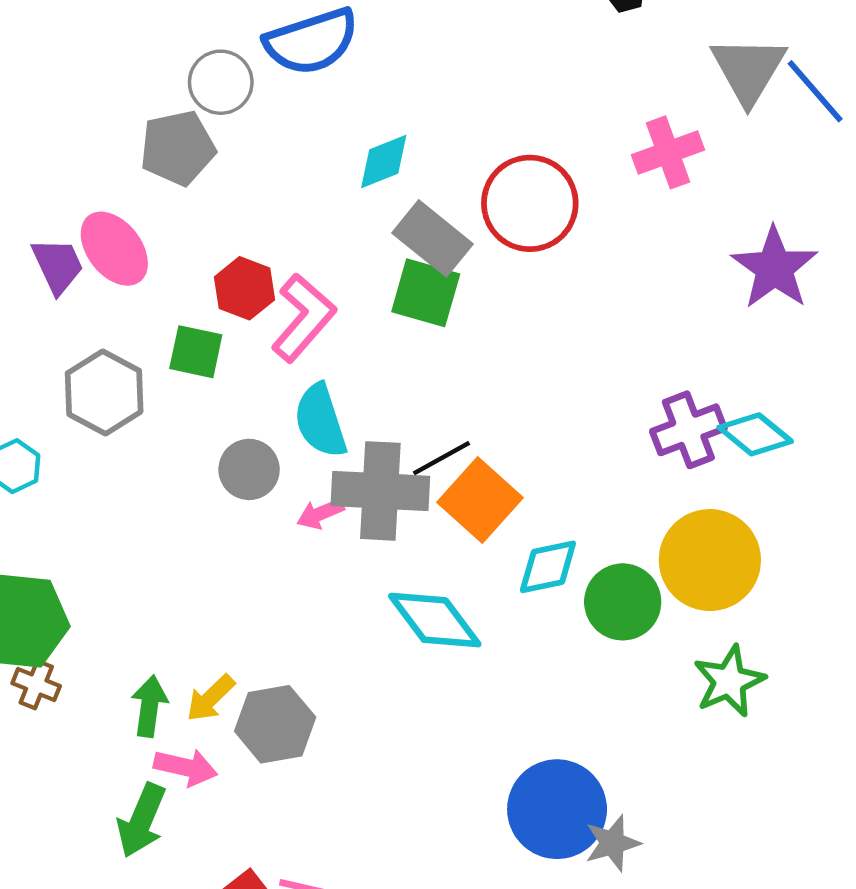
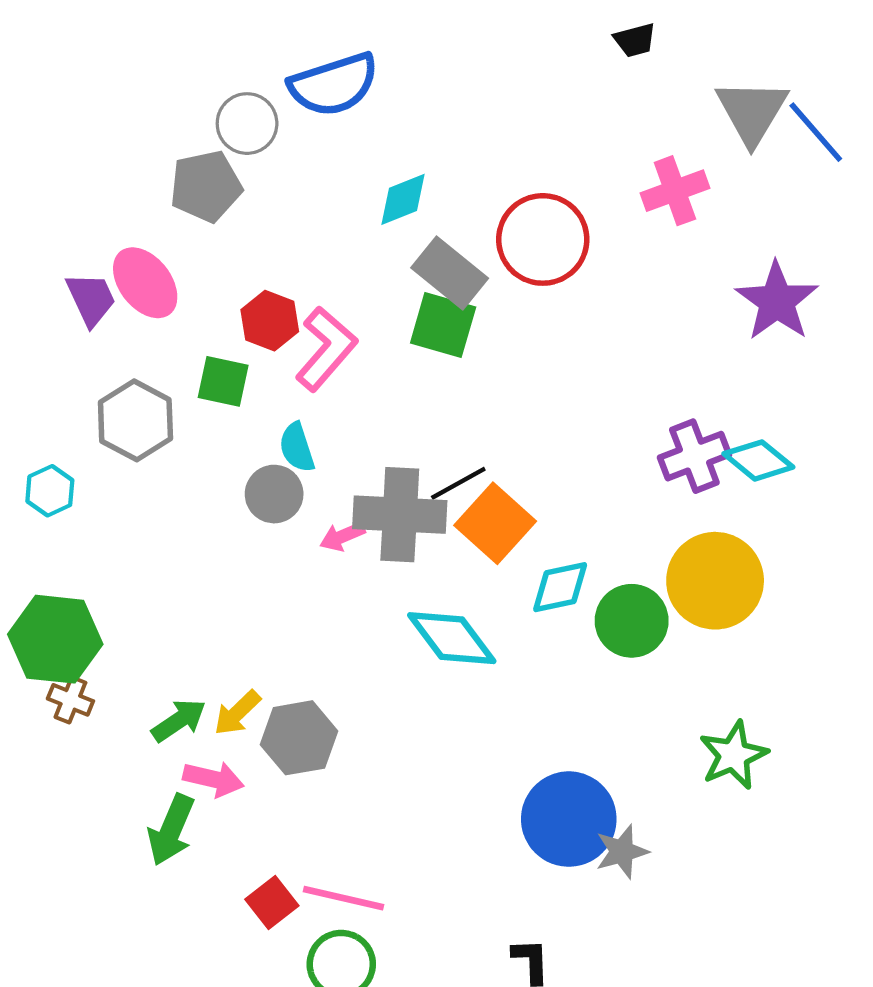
cyan semicircle: (320, 421) -> (297, 447), moved, size x0.7
green star: (729, 681) -> (733, 755), moved
green arrow: (149, 706) -> (179, 720), turned 48

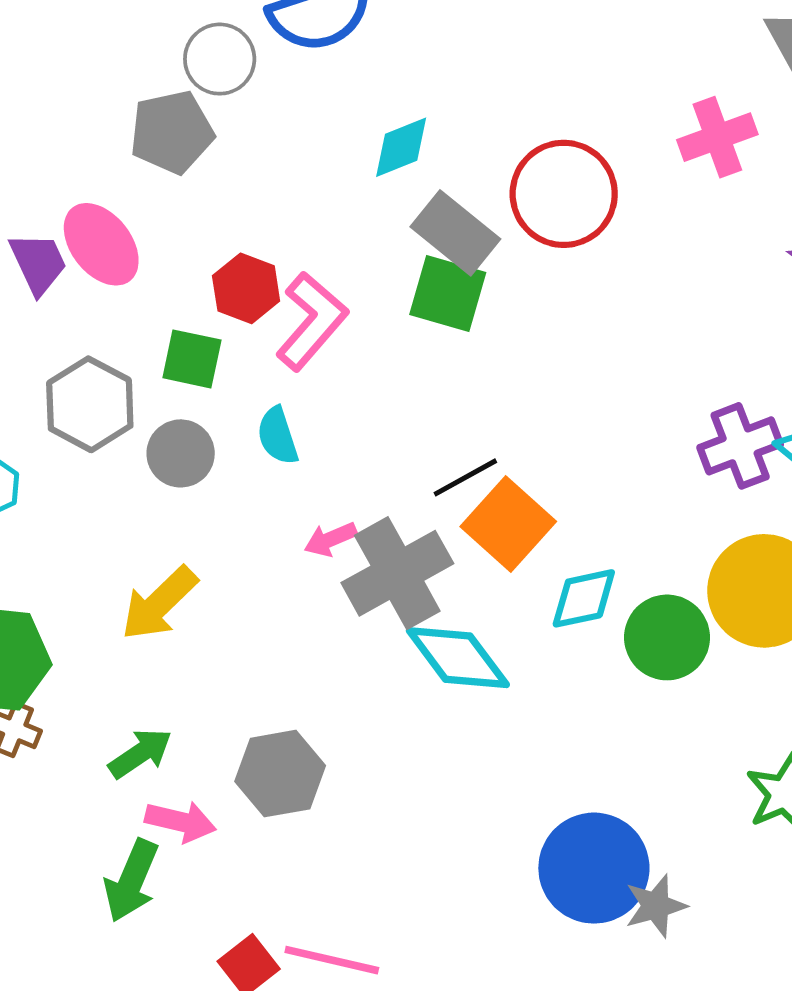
gray circle: (274, 494) -> (181, 453), moved
gray cross: (400, 515) -> (397, 573), moved, turned -32
yellow arrow: (237, 713) -> (159, 603), moved, size x1.4

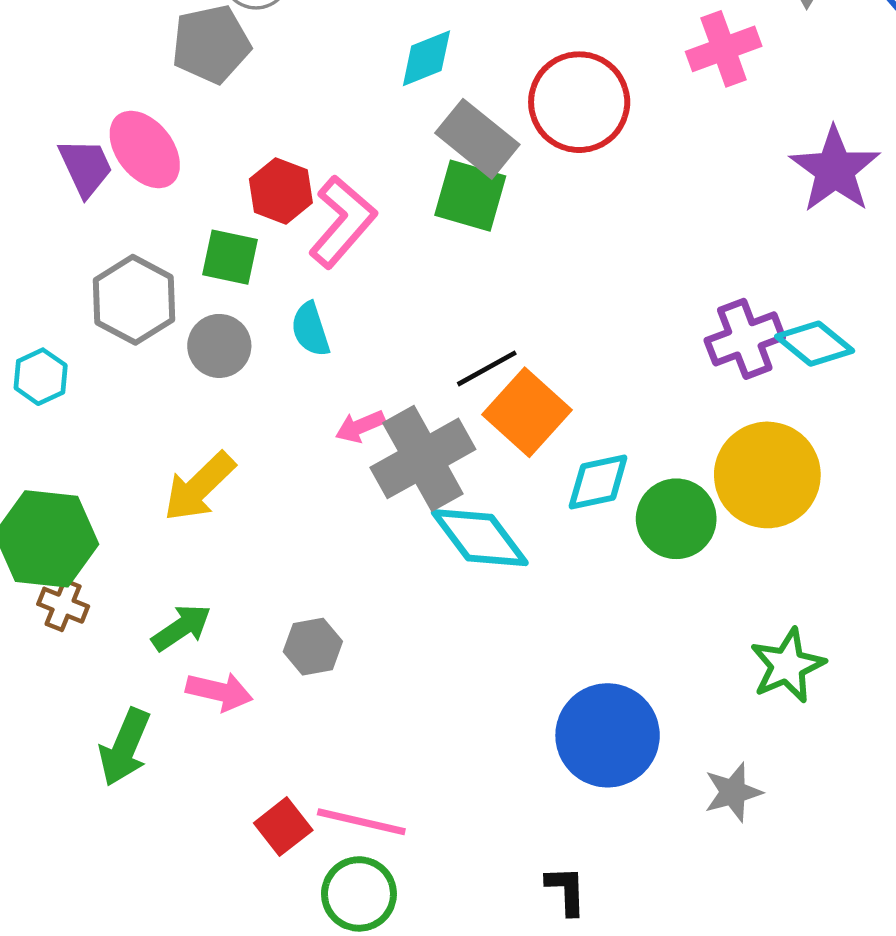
gray hexagon: (280, 774) -> (313, 647), size x0.7
green arrow: (131, 881) -> (125, 747), moved
gray star: (656, 906) -> (733, 792), moved

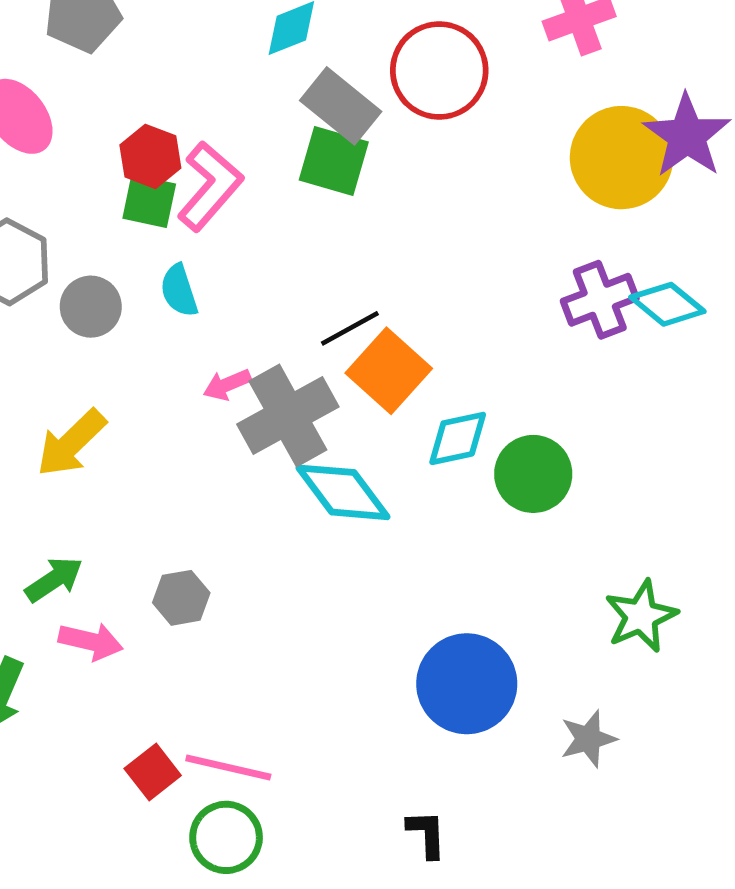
green square: (230, 257) -> (149, 201), moved
yellow circle: (767, 475) -> (622, 158), moved

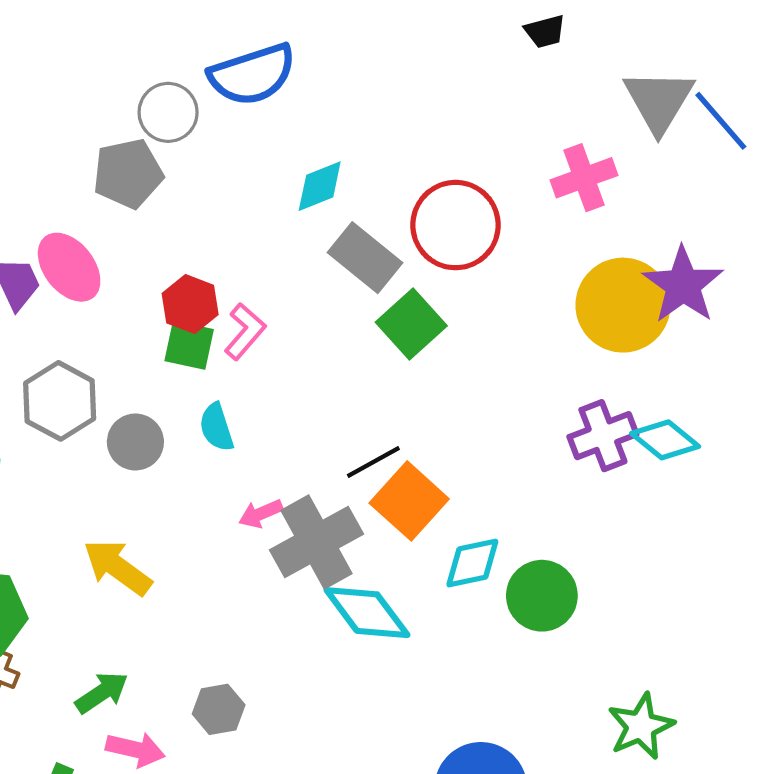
green square: (334, 161) -> (411, 324), moved, turned 32
pink L-shape: (210, 186) -> (245, 331), size x0.7
yellow arrow: (71, 443) -> (118, 567), turned 80

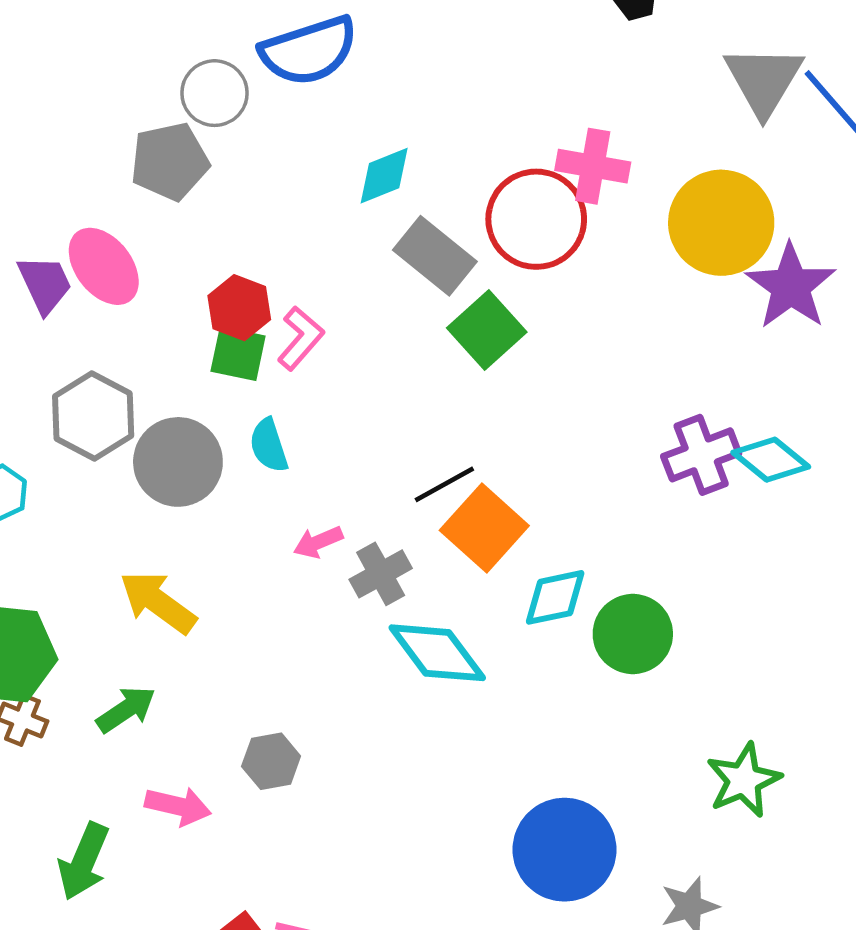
pink cross: (584, 178) -> (593, 166), moved, turned 30
yellow circle: (623, 305) -> (721, 223), moved
gray circle: (135, 442) -> (178, 462), size x1.4
gray cross: (317, 542) -> (381, 574), size x0.6
green arrow: (102, 693) -> (126, 709), moved

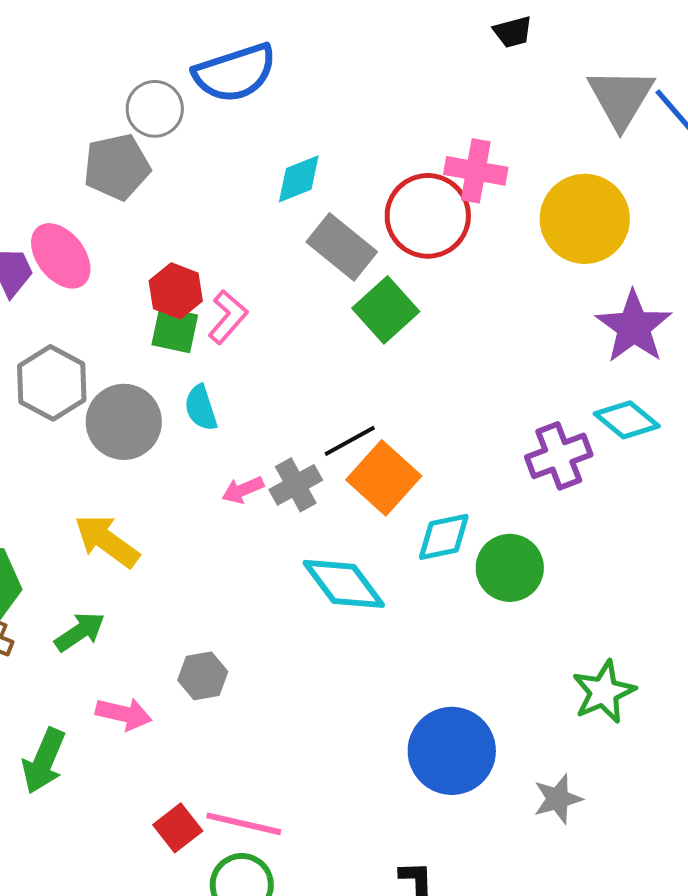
purple star: (791, 286) -> (634, 327), moved
purple cross: (701, 455) -> (559, 456), moved
gray cross: (381, 574) -> (296, 485), moved

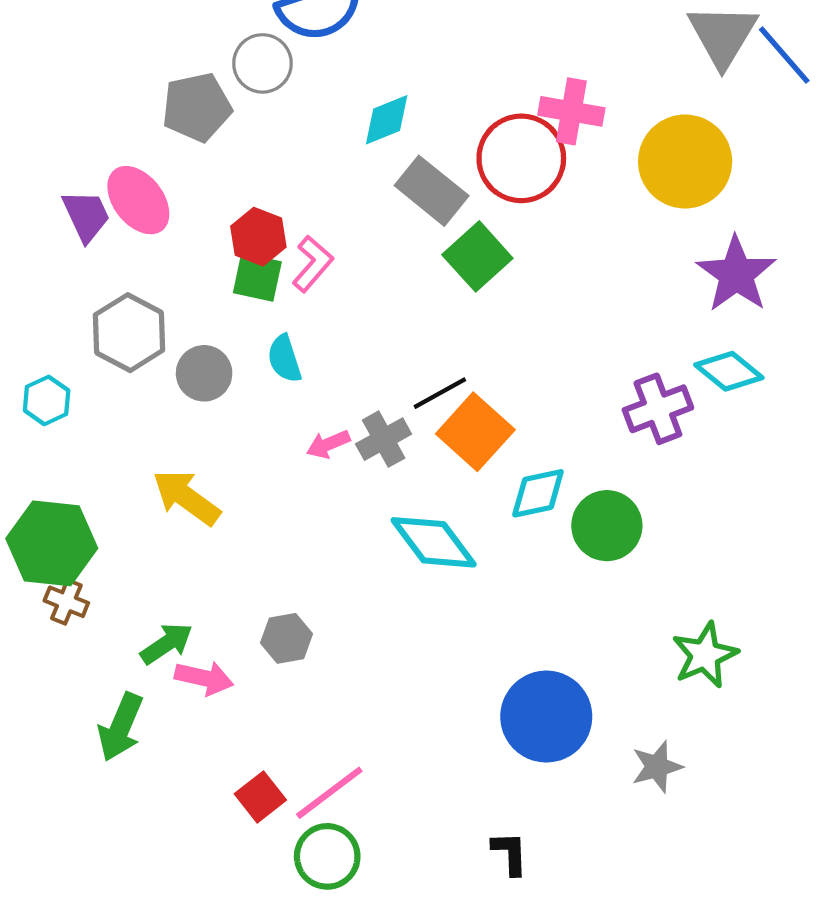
gray circle: (155, 109) -> (263, 63), moved
gray circle: (124, 422) -> (204, 373), size x0.7
green arrow: (80, 632) -> (167, 644), moved
pink line: (244, 824) -> (329, 793), turned -50

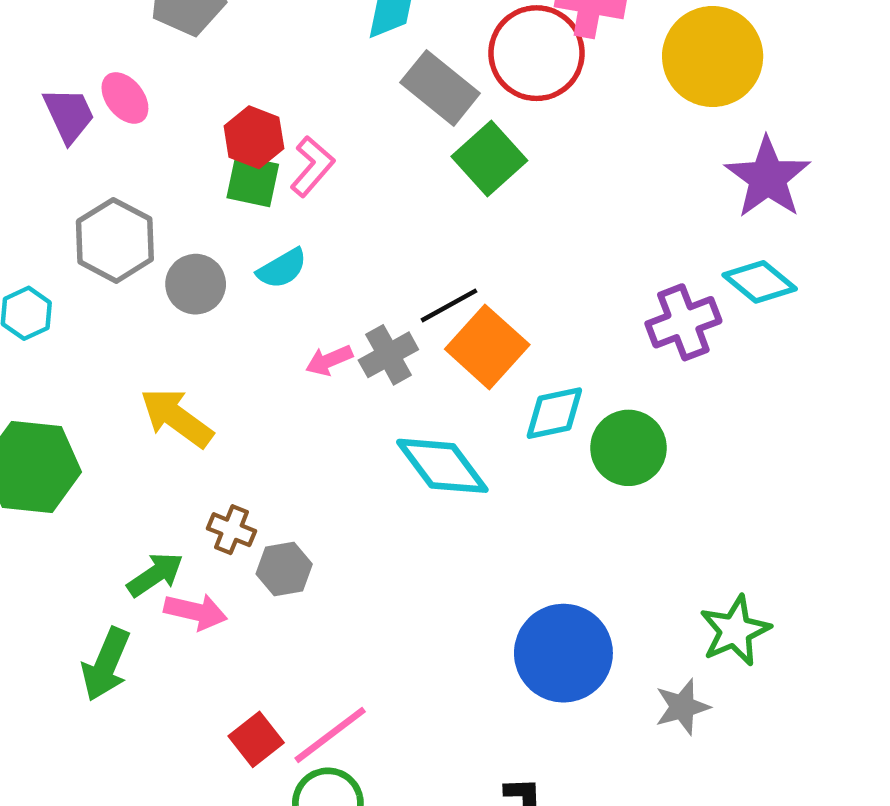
pink ellipse: (138, 200) -> (125, 98), size x0.7
cyan semicircle: (284, 359) -> (282, 268), turned -102
brown cross: (66, 602) -> (231, 530), moved
green star: (705, 655) -> (735, 631), moved

